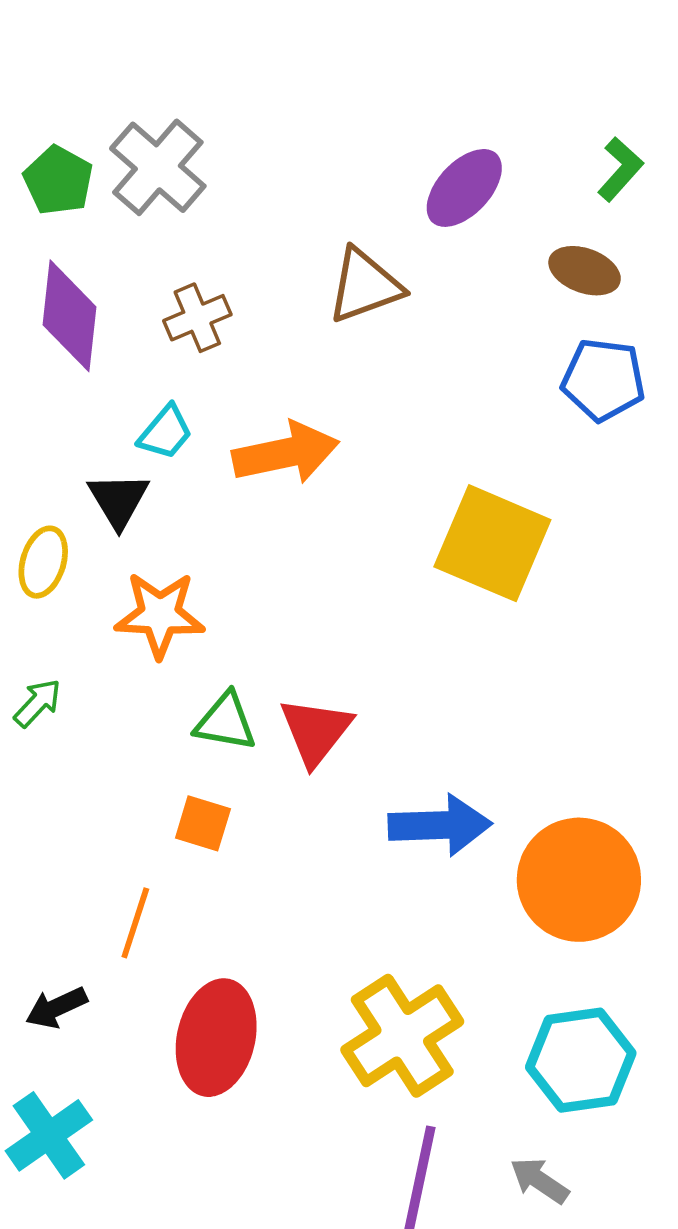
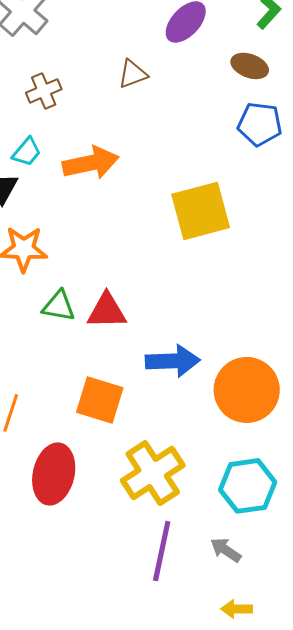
brown triangle: (365, 286) -> (133, 74), size x0.7
yellow square: (492, 543) -> (201, 211), turned -38
red triangle: (316, 731) -> (107, 311), turned 51
orange square: (203, 823) -> (100, 400), moved, size x1.6

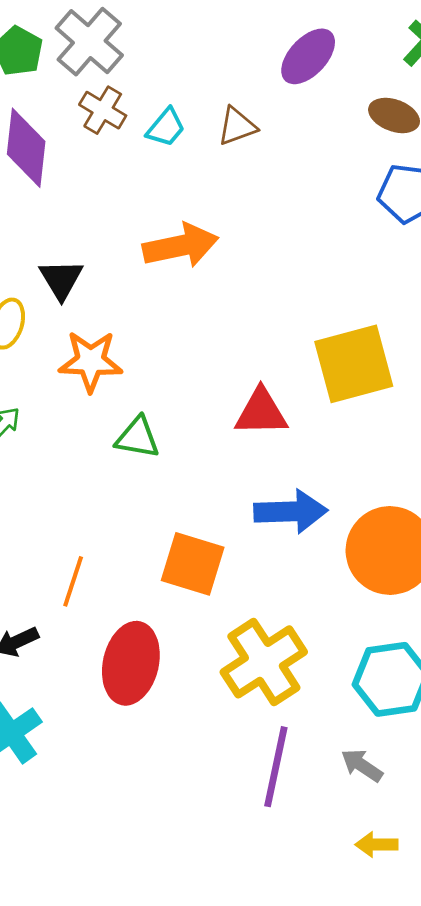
brown cross: (44, 91) -> (103, 110), moved, turned -36
cyan trapezoid: (27, 152) -> (166, 128), moved
yellow square: (201, 211) -> (354, 364), moved
red triangle: (107, 311) -> (261, 412), moved

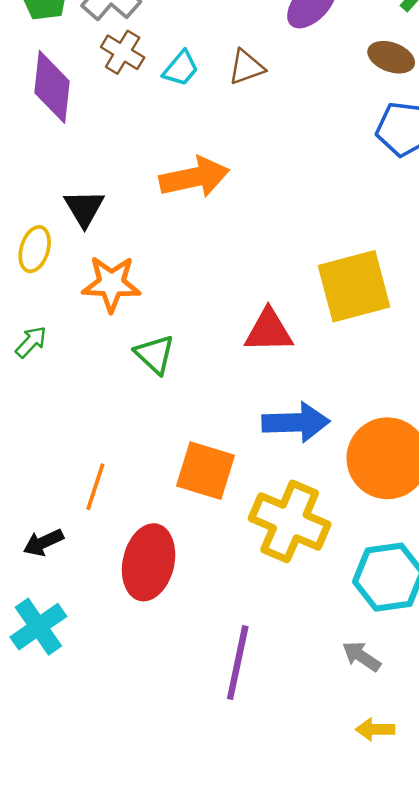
green triangle: (138, 438) -> (155, 354), turned 33
yellow cross: (264, 662) -> (290, 521), moved, turned -34
purple line: (276, 767) -> (238, 663), moved

